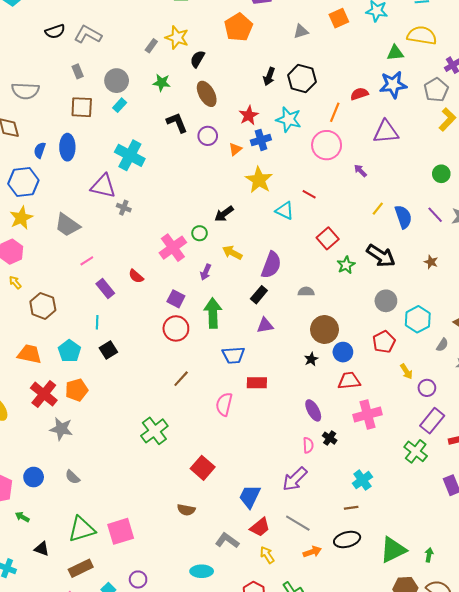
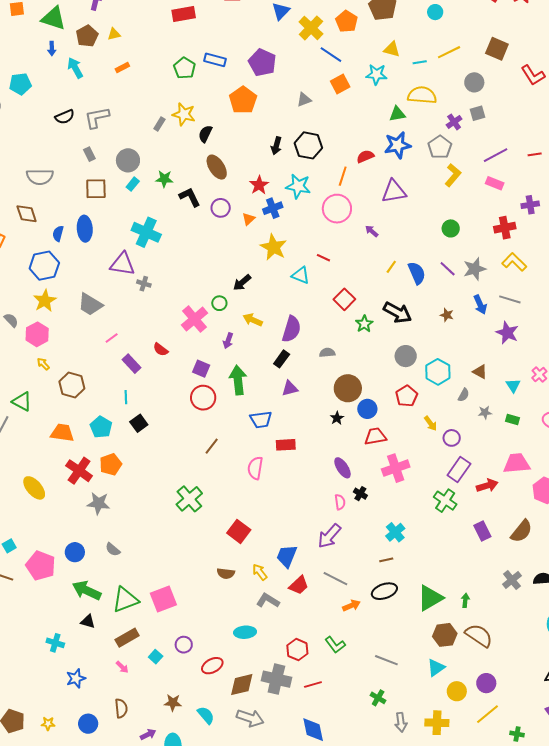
gray L-shape: (88, 34) -> (97, 117), turned -36
green star: (162, 83) -> (164, 179), moved
green arrow: (22, 517) -> (87, 590), moved, size x2.0
yellow arrow: (267, 555) -> (260, 572), moved

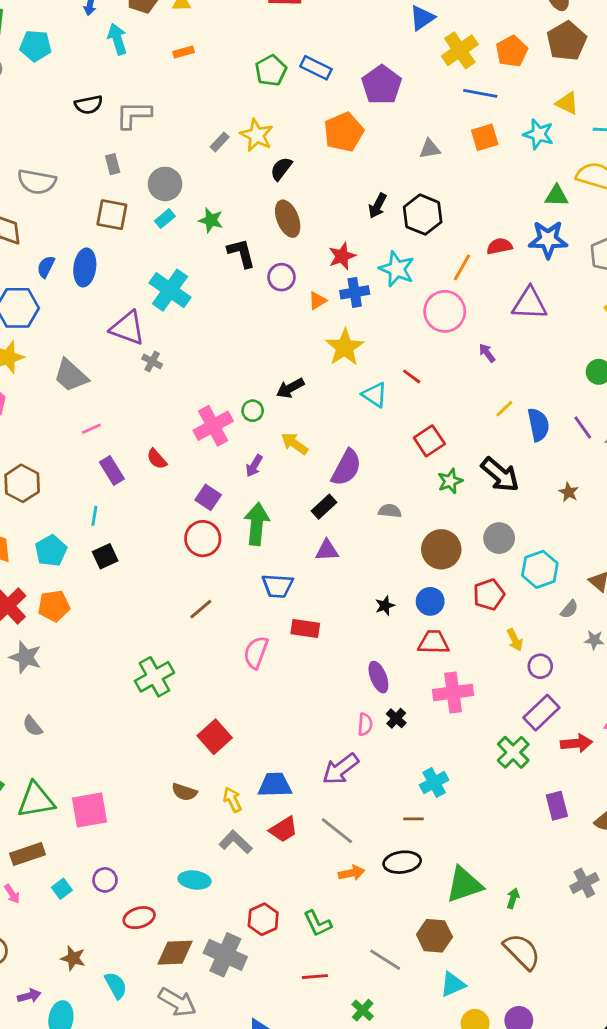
blue line: (331, 55) -> (480, 93), turned -35
brown circle: (348, 388) -> (441, 549), moved
blue trapezoid: (287, 556) -> (275, 785), turned 55
brown hexagon: (445, 635) -> (434, 936), moved
red line: (313, 685) -> (315, 977), moved

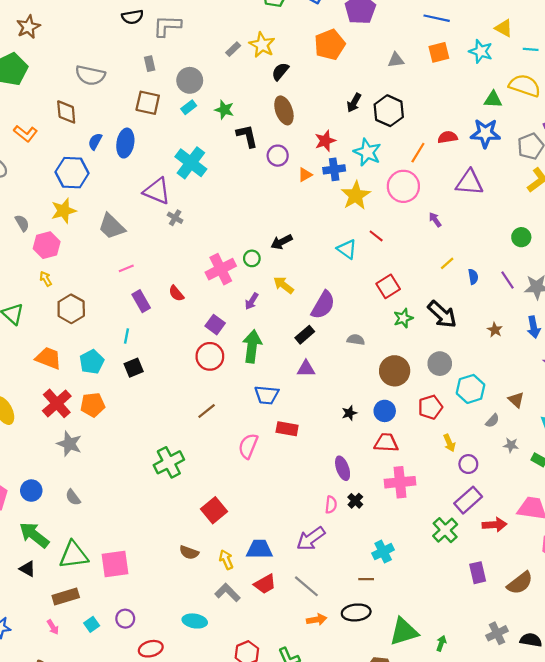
yellow star: (345, 347) -> (356, 195), moved
blue semicircle: (538, 425) -> (473, 277), size x0.6

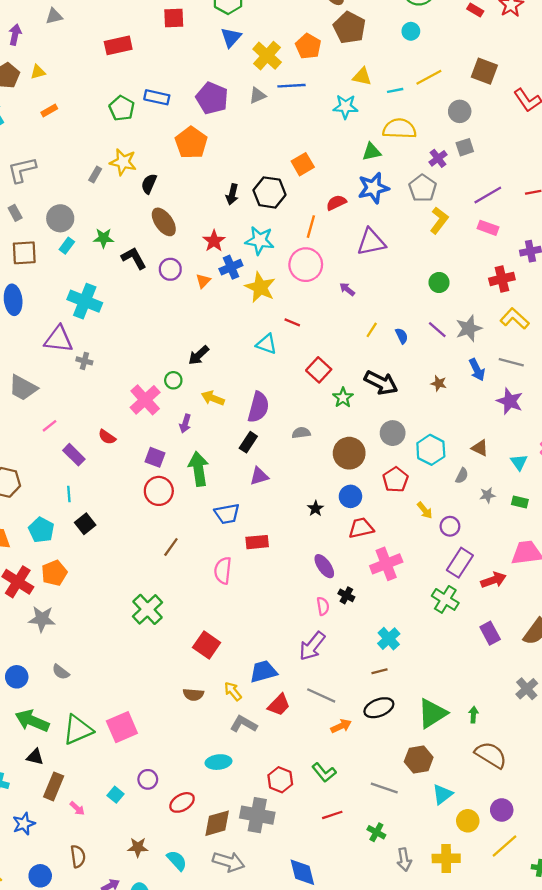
orange square: (439, 52) -> (303, 164), moved
gray triangle: (396, 60) -> (257, 95), moved
brown rectangle: (66, 596) -> (54, 786), moved, turned -35

